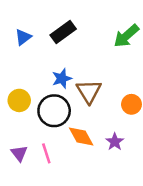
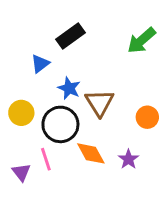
blue triangle: (23, 37) -> (40, 64), moved
blue star: (62, 78) -> (69, 88), turned -30
pink line: (46, 153) -> (46, 159), moved

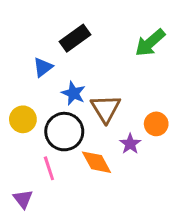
purple star: (128, 159) -> (130, 144), moved
purple triangle: (21, 172) -> (23, 199), moved

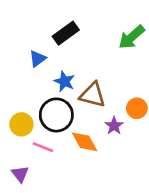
brown triangle: (106, 109) -> (93, 95), turned -44
yellow circle: (23, 119) -> (21, 124), moved
pink line: (49, 168) -> (43, 147), turned -50

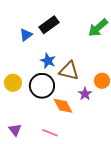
blue triangle: (38, 59) -> (26, 35), moved
yellow circle: (21, 124) -> (13, 83), moved
pink line: (43, 147) -> (50, 133), moved

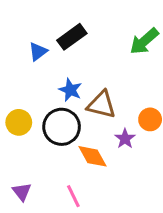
pink line: (50, 133) -> (73, 196), turned 42

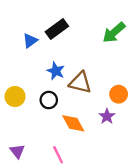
black circle: (62, 127) -> (49, 100), size x0.6
purple star: (125, 139) -> (107, 116), moved

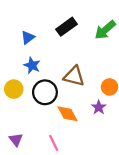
black rectangle: (57, 29) -> (66, 27), moved
blue star: (56, 71) -> (32, 65), moved
black circle: (49, 100) -> (45, 92), size x1.5

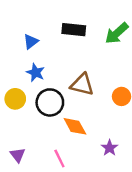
black rectangle: (66, 27) -> (74, 30), turned 42
purple star: (99, 107) -> (110, 148), moved

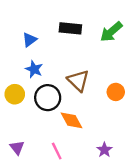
brown triangle: (82, 85) -> (78, 81), turned 30
purple star: (110, 148) -> (104, 150), moved

